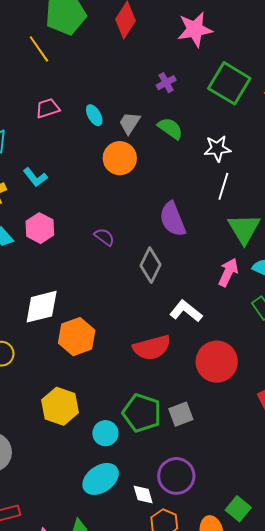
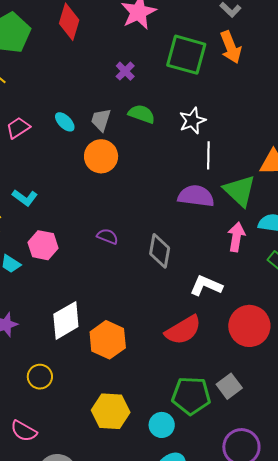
purple semicircle: (173, 219) -> (196, 196), moved, turned 135

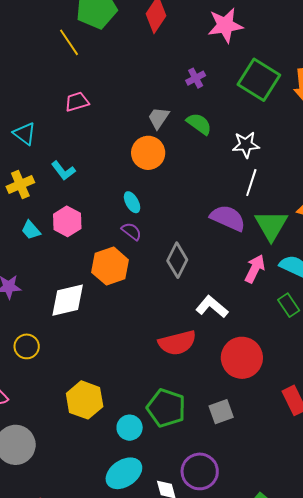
cyan ellipse: (65, 122) -> (132, 202), moved
orange hexagon: (108, 340) -> (110, 266), moved
gray square: (229, 386) -> (221, 412), moved

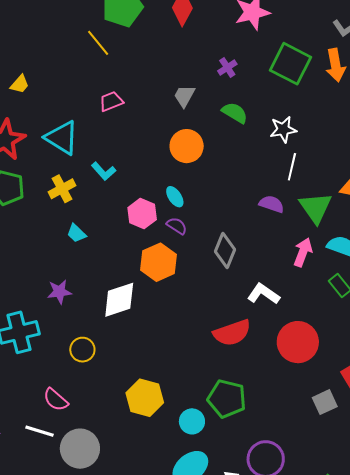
gray trapezoid: (158, 118) -> (184, 96), moved
cyan triangle: (25, 134) -> (62, 138), size x1.5
purple semicircle: (228, 218) -> (272, 204), size x0.7
pink hexagon: (67, 221) -> (142, 214), moved
gray square: (221, 412) -> (325, 402), moved

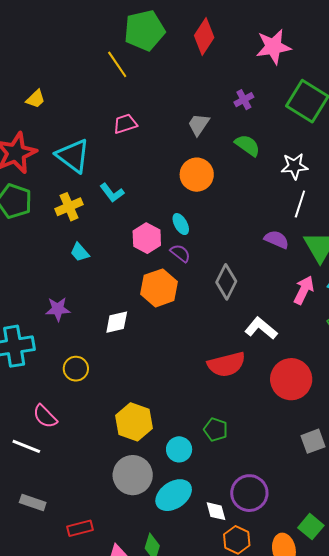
white diamond: (119, 300) -> (117, 322), size x0.7
green pentagon: (227, 399) -> (216, 430), size x0.6
gray circle: (80, 449) -> (133, 475), moved

